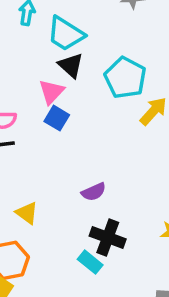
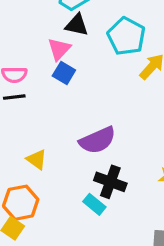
black triangle: (71, 65) -> (77, 25), turned -30
purple semicircle: (94, 192) -> (98, 140), size x1.6

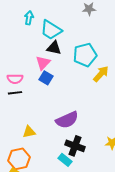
cyan pentagon: (126, 36) -> (85, 55), turned 30
yellow triangle: (37, 159) -> (29, 132), turned -48

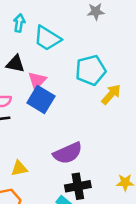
black triangle: (54, 48) -> (15, 64), moved
blue square: (46, 78) -> (41, 100), size x1.5
black cross: (75, 146) -> (78, 186), turned -30

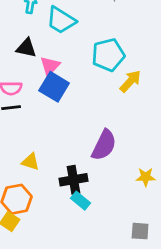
purple semicircle: (68, 153) -> (104, 145), moved, turned -40
yellow triangle: (19, 168) -> (30, 162), turned 30
black cross: (78, 186) -> (73, 180), moved

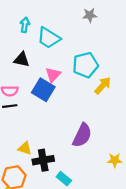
pink triangle: (50, 66) -> (53, 75), moved
black cross: (73, 180) -> (43, 160), moved

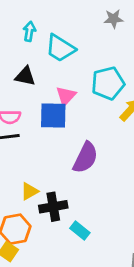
blue square: (43, 90) -> (53, 116), turned -30
purple semicircle: (82, 135) -> (85, 158), moved
yellow triangle: (25, 148) -> (29, 191), turned -48

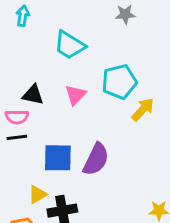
cyan arrow: (29, 31) -> (23, 16), moved
black triangle: (25, 76) -> (33, 95), moved
blue square: (53, 116) -> (58, 158), moved

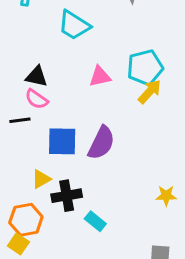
cyan pentagon: (119, 82) -> (145, 67), moved
pink triangle: (75, 95) -> (100, 77), moved, turned 35
pink semicircle: (17, 117) -> (37, 99), moved, turned 35

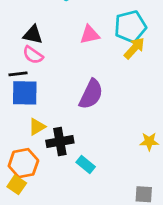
blue square: (62, 141) -> (25, 93), moved

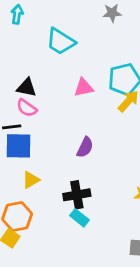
purple semicircle: (91, 94) -> (85, 147), size x0.7
black cross: (60, 142) -> (77, 195), moved

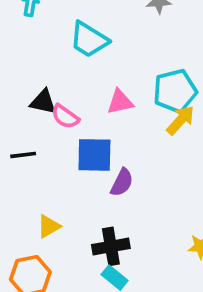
pink semicircle: (27, 108) -> (65, 117), moved
blue square: (18, 146) -> (94, 155), moved

